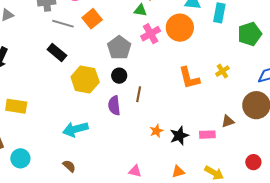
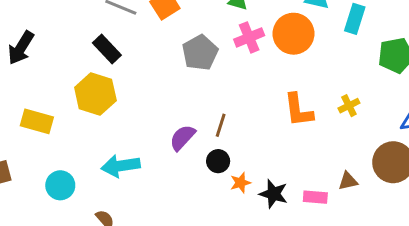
black circle: (119, 76) -> (218, 161), moved
yellow hexagon: (85, 79) -> (95, 94), moved
purple semicircle: (114, 105) -> (182, 138), turned 42
black star: (179, 136) -> (274, 194), turned 30
cyan circle: (20, 158) -> (60, 185), moved

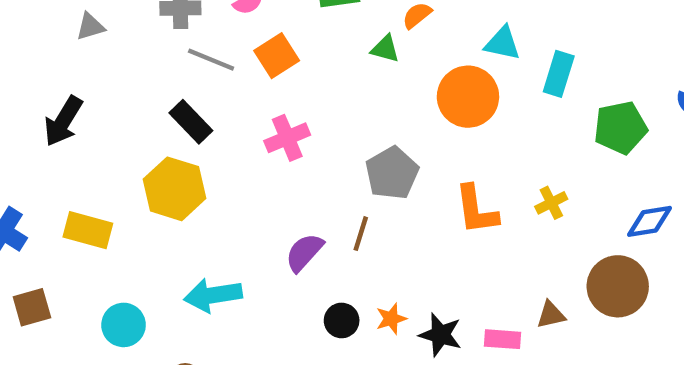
pink cross: (249, 37) -> (287, 138), moved
gray pentagon: (200, 53) -> (392, 173), moved
black circle: (218, 161) -> (342, 320), moved

